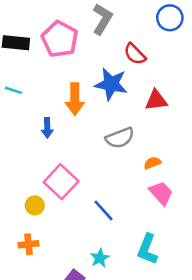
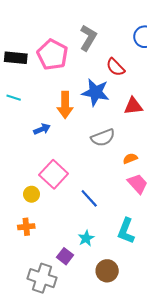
blue arrow: (47, 128) -> (42, 129), turned -112

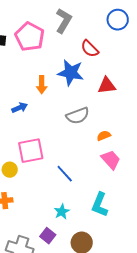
orange arrow: (65, 105) -> (42, 85), size x0.7
pink square: (54, 174) -> (31, 151), turned 36
purple square: (65, 256) -> (48, 236), moved

